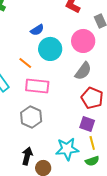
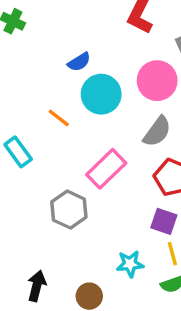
pink rectangle: (37, 86) -> (106, 169), moved, turned -50
cyan star: (67, 149) -> (130, 264), size x0.7
black arrow: (27, 156) -> (37, 286), moved

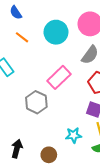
blue semicircle: (79, 62) -> (16, 13), moved, turned 88
orange line: (59, 118) -> (22, 37), moved

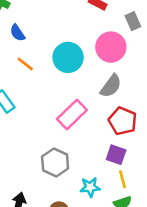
gray hexagon: (36, 102) -> (55, 162), moved

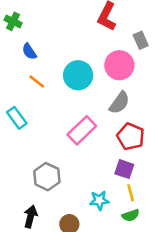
gray hexagon: (55, 162) -> (47, 177), moved

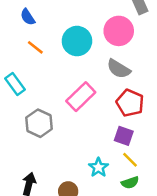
gray semicircle: (119, 103) -> (119, 69), turned 85
gray hexagon: (47, 177) -> (39, 123), moved
yellow line: (131, 193) -> (130, 160), turned -30
cyan star: (99, 200) -> (98, 167), turned -30

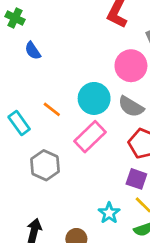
cyan circle: (77, 41) -> (94, 98), moved
orange line: (35, 47) -> (52, 109), moved

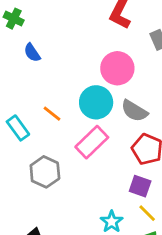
pink circle: (131, 66) -> (117, 68), moved

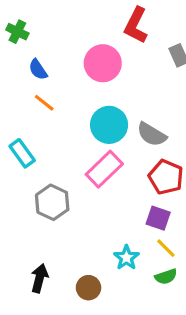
pink circle: (117, 68) -> (103, 63), moved
orange line: (52, 114) -> (44, 103), moved

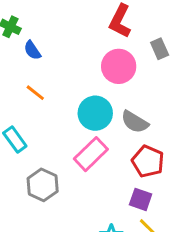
pink circle: (103, 63) -> (119, 66), moved
blue semicircle: (38, 70) -> (32, 50), moved

